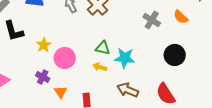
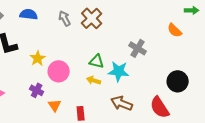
gray cross: (152, 20) -> (138, 48), moved
black circle: (175, 55) -> (178, 81), moved

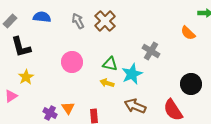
yellow star: (38, 58) -> (26, 77), moved
pink circle: (59, 71) -> (72, 62), moved
cyan star: (119, 71) -> (132, 74), turned -30
purple cross: (37, 90) -> (50, 113), moved

